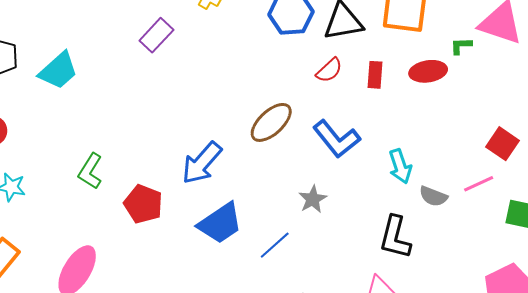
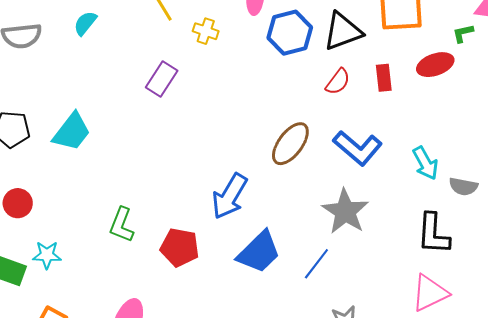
gray star: (313, 199) -> (345, 211), size x1.6

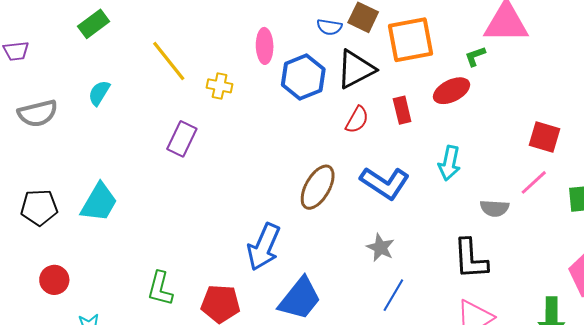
cyan arrow: (425, 163) -> (449, 163), moved, turned 48
gray star: (345, 211) -> (380, 248), size x0.6
blue line: (316, 264) -> (393, 295), moved

